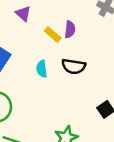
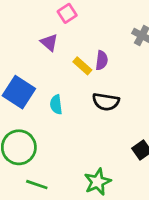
cyan semicircle: (42, 69) -> (56, 105), moved

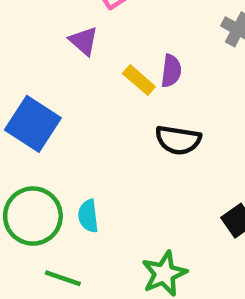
cyan semicircle: (56, 105) -> (88, 216), moved

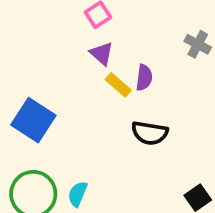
purple triangle: (84, 41) -> (102, 54), moved
cyan semicircle: (88, 216) -> (78, 194), turned 30

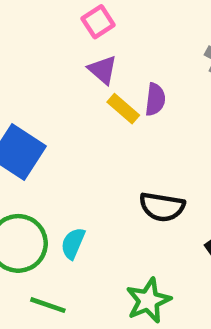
black semicircle: (150, 133) -> (162, 207), moved

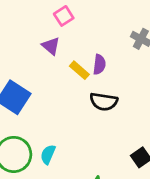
purple triangle: (103, 70) -> (51, 46), moved
black semicircle: (162, 207) -> (104, 102), moved

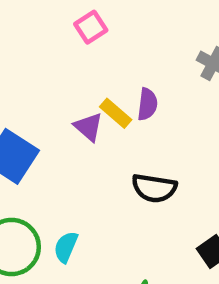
purple triangle: (51, 46) -> (88, 127), moved
black semicircle: (104, 102) -> (154, 188), moved

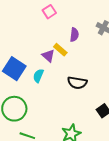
purple semicircle: (147, 104) -> (74, 35), moved
cyan semicircle: (66, 247) -> (38, 76), moved

